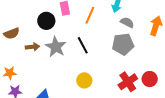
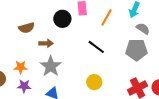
black line: (83, 45) -> (96, 47), turned -30
gray star: (56, 47) -> (51, 66), moved

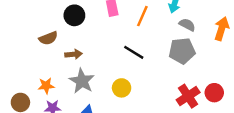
black circle: (62, 19) -> (74, 15), moved
yellow circle: (94, 82) -> (122, 88), moved

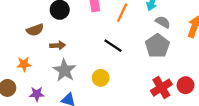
gray pentagon: (182, 51) -> (157, 46), turned -30
orange star: (46, 86) -> (24, 64), moved

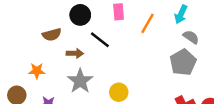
black line: (113, 46) -> (100, 40), moved

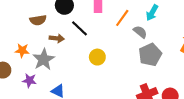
gray semicircle: (191, 37) -> (140, 32), moved
gray star: (80, 81) -> (44, 59), moved
yellow circle: (119, 92) -> (97, 57), moved

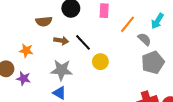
black line: (79, 28) -> (83, 42), moved
gray star: (44, 59) -> (61, 70), moved, turned 30
purple star: (29, 80) -> (24, 79), moved

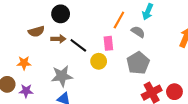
pink rectangle: (104, 11) -> (108, 43), moved
brown arrow: (61, 41) -> (58, 39), moved
gray pentagon: (153, 62) -> (138, 63), moved

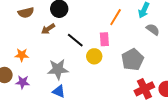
brown semicircle: (36, 31) -> (26, 13), moved
gray semicircle: (138, 32) -> (153, 29), moved
brown arrow: (58, 39) -> (48, 29), moved, turned 144

